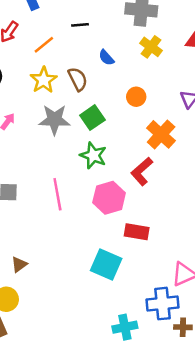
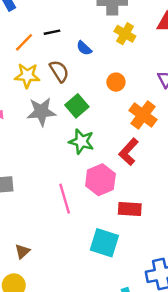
black line: (80, 25) -> (52, 32), moved
yellow star: (44, 80) -> (27, 76), turned -30
pink line: (57, 194) -> (65, 199), moved

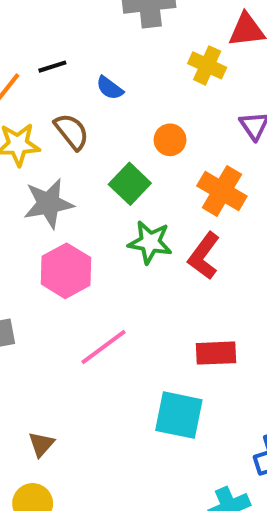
yellow cross: (125, 34) -> (207, 65), moved
green square: (77, 106) -> (130, 184), moved
green star: (81, 141) -> (150, 242), moved
pink hexagon: (100, 180) -> (66, 271), moved
pink line: (65, 199) -> (104, 347), turned 76

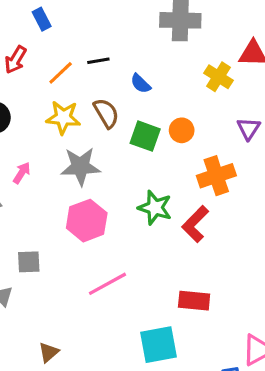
green square: (130, 184) -> (145, 136), moved, turned -32
orange cross: (222, 191) -> (216, 176), turned 33
cyan square: (179, 415) -> (159, 345), turned -30

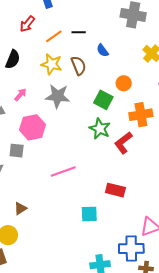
green square: (145, 136) -> (103, 100), moved
pink hexagon: (87, 221) -> (33, 127), moved
cyan square: (159, 345) -> (89, 214), size x0.7

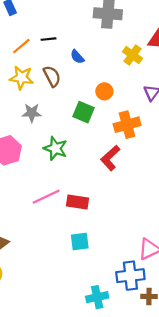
gray star: (58, 96) -> (32, 113), size x0.7
green star: (100, 129) -> (55, 148), moved
red rectangle: (115, 190) -> (77, 202), moved

